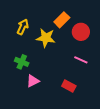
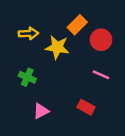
yellow arrow: (23, 27) -> (29, 33), turned 63
pink triangle: (33, 81) -> (41, 111), moved

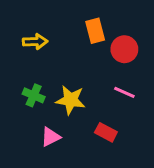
orange rectangle: (77, 25) -> (95, 31), turned -60
yellow star: (57, 47) -> (71, 100), moved

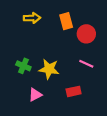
yellow arrow: (35, 42) -> (32, 18), moved
red rectangle: (106, 132) -> (74, 91), turned -40

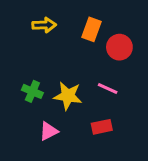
orange rectangle: (66, 21) -> (91, 29), turned 35
pink line: (86, 64) -> (108, 88), moved

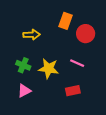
yellow arrow: (44, 25) -> (32, 35), moved
pink triangle: (49, 131) -> (24, 91), moved

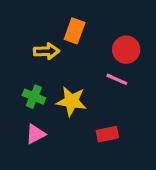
orange rectangle: (65, 21) -> (75, 31), moved
pink line: (77, 63) -> (117, 79), moved

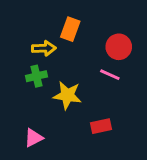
green cross: (34, 97) -> (36, 76), moved, turned -36
pink triangle: (35, 134) -> (34, 138), moved

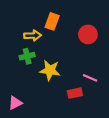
pink line: (110, 75) -> (90, 78), moved
pink triangle: (34, 138) -> (15, 103), moved

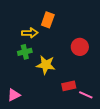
red circle: (88, 34) -> (80, 47), moved
pink line: (90, 78) -> (86, 95), moved

